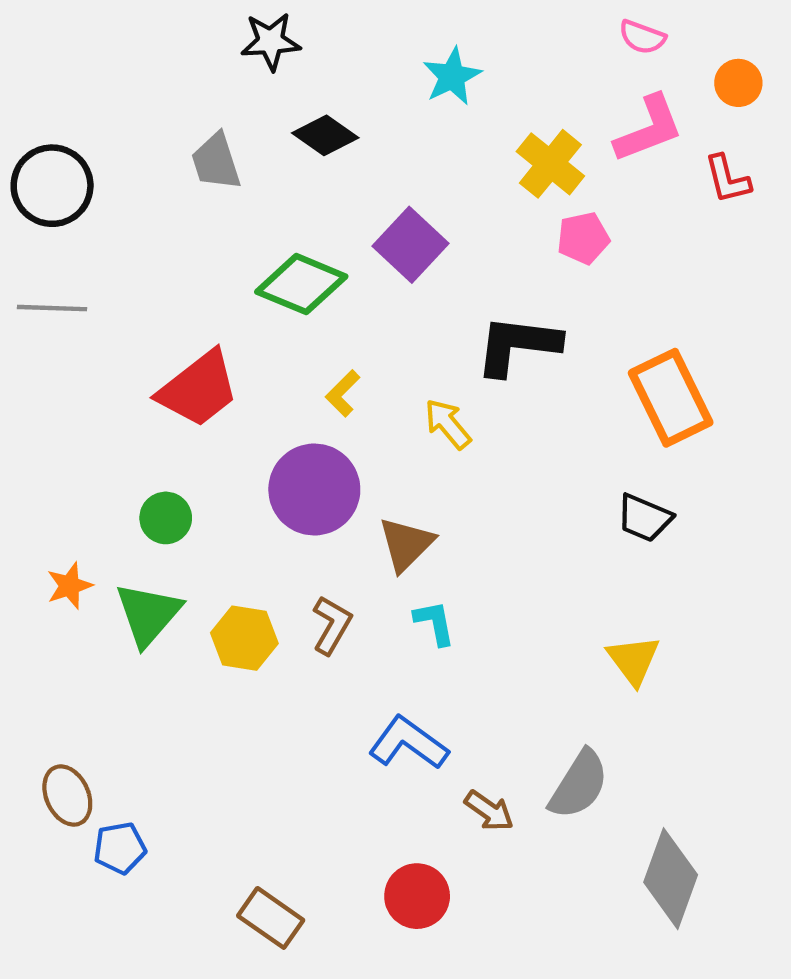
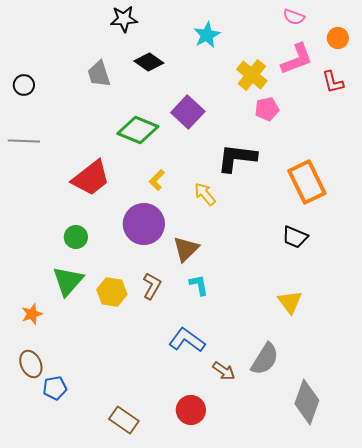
black circle: (52, 186) -> (24, 85), size x0.6
orange star: (70, 586) -> (32, 314), moved

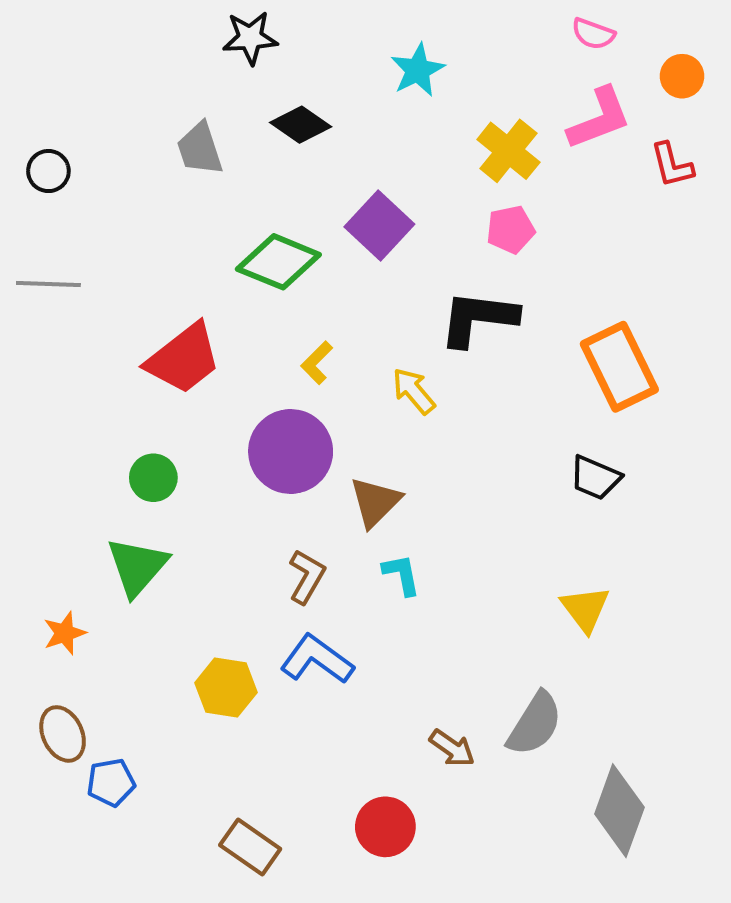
pink pentagon: (267, 109) -> (510, 230), moved
yellow hexagon: (112, 292) -> (226, 688), moved
blue L-shape: (187, 340) -> (317, 659), moved

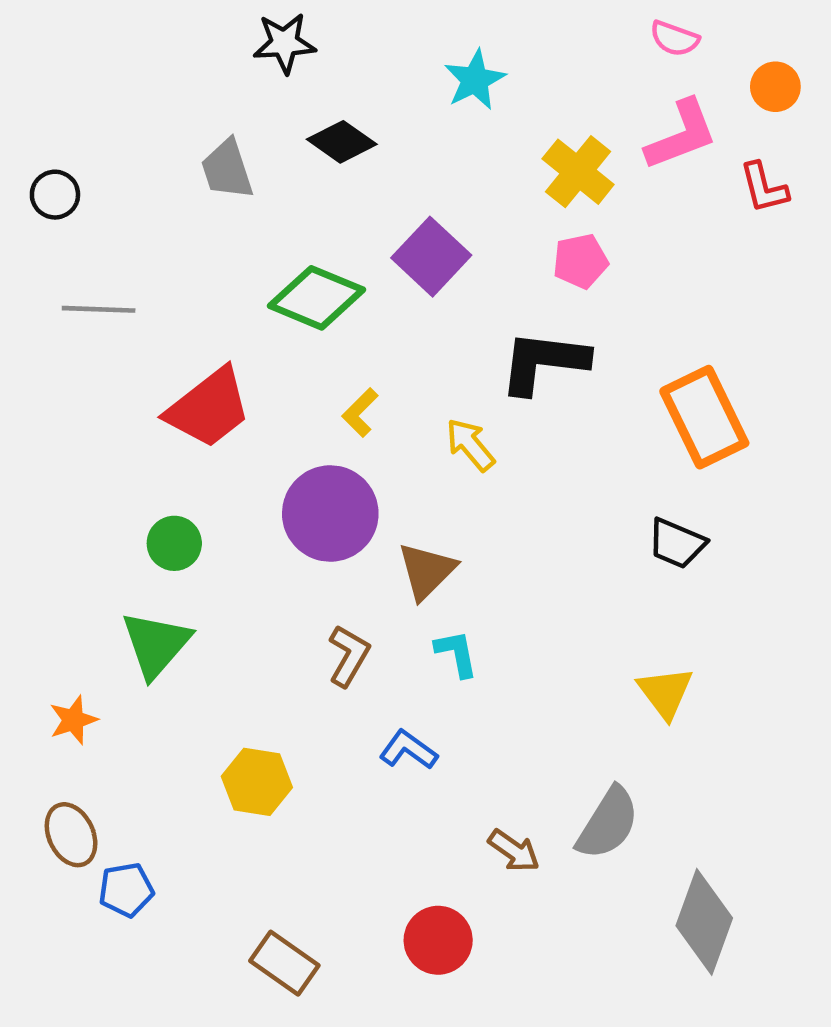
gray line: (48, 284) -> (99, 309), moved
blue L-shape: (317, 659) -> (408, 750), moved, size x0.7

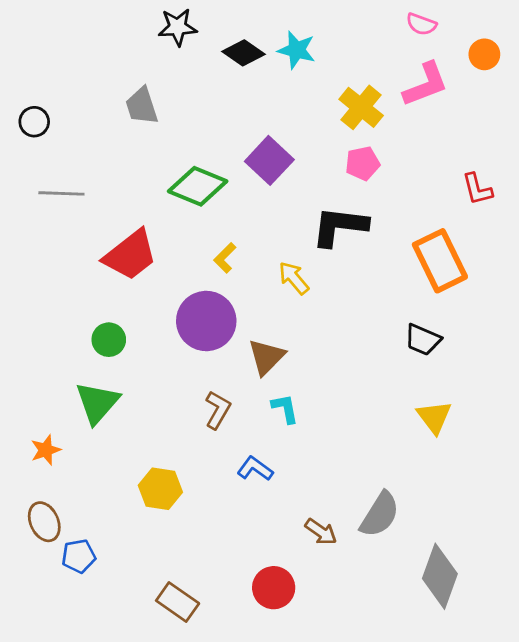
cyan star: (475, 80) -> (297, 50), turned -30
black diamond: (342, 142) -> (244, 53), moved
red L-shape: (764, 188) -> (477, 189), moved
yellow triangle: (665, 692) -> (434, 417), moved

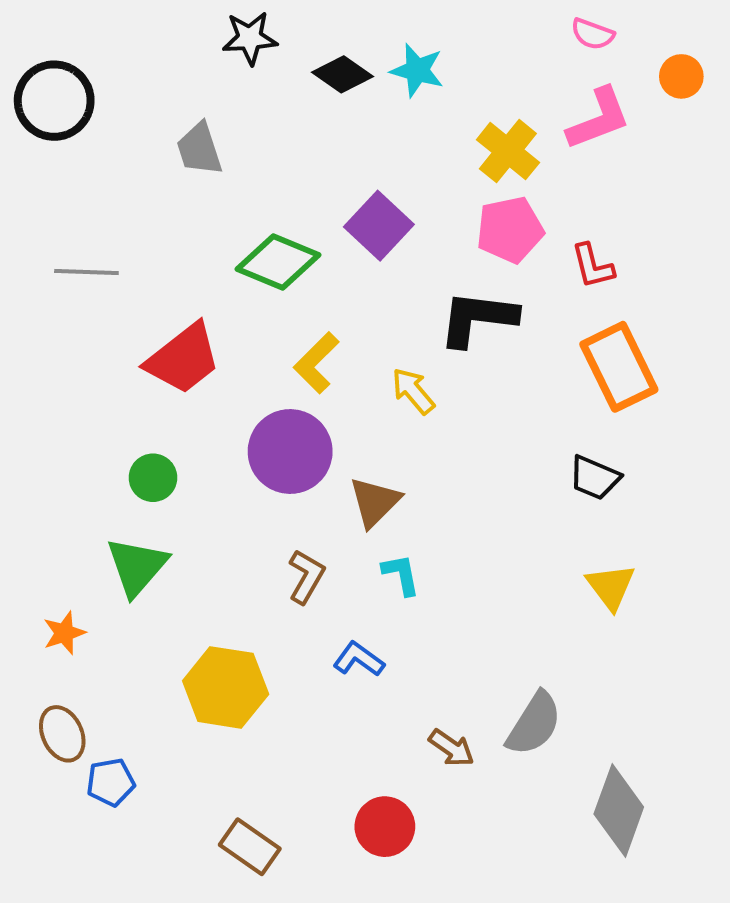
black circle: (34, 122) -> (54, 101), moved, size x1.8
pink pentagon: (363, 163) -> (510, 230), size x1.4
red L-shape: (477, 189) -> (593, 266), moved
yellow L-shape: (225, 258) -> (316, 363), size x1.4
yellow hexagon: (160, 489) -> (226, 687), size x1.4

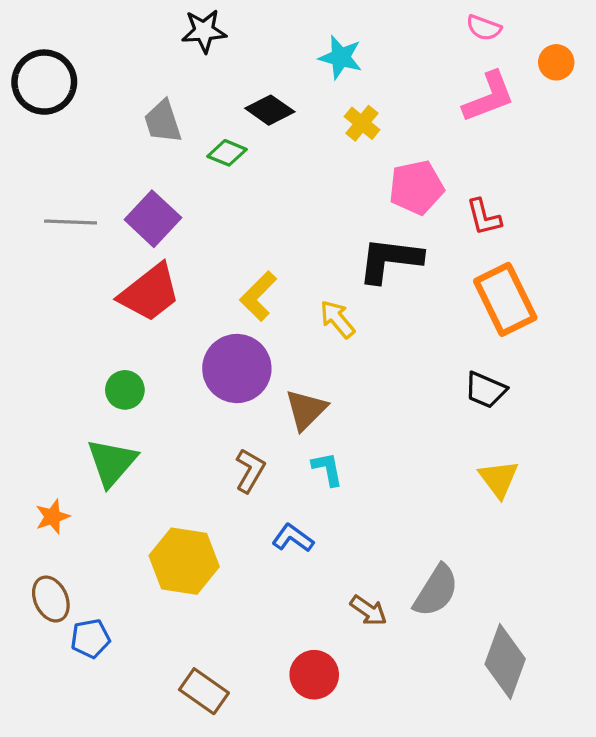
black diamond: (343, 74) -> (270, 110), moved
yellow cross: (508, 151) -> (362, 123), moved, size x0.7
purple square: (379, 226) -> (153, 219), moved
green diamond: (278, 262) -> (227, 153), moved, size x0.6

